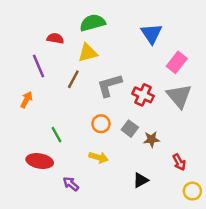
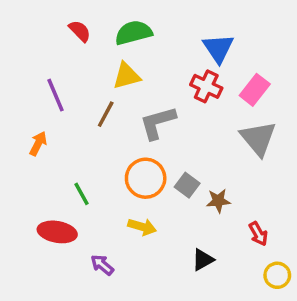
red semicircle: (55, 38) -> (80, 31), moved, turned 35
red cross: (143, 95) -> (206, 86), moved
orange circle: (101, 124) -> (146, 178), size x1.5

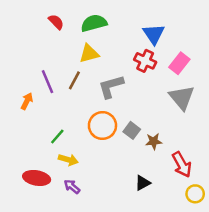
purple line: (55, 95) -> (48, 82), moved
green line: (81, 194) -> (57, 136), turned 70
yellow arrow: (142, 227) -> (68, 160), moved
red ellipse: (57, 232) -> (37, 178), moved
red arrow: (258, 234) -> (182, 165), size x1.5

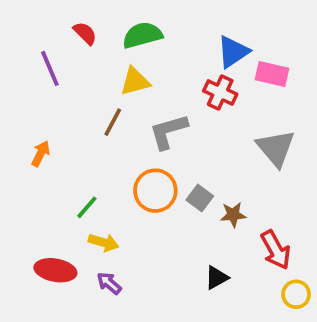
blue triangle: (154, 34) -> (233, 52), turned 30
pink rectangle: (179, 63) -> (272, 74), moved, turned 65
purple line: (48, 82) -> (50, 68), moved

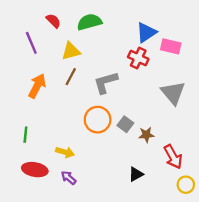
yellow triangle: (135, 81) -> (71, 51), moved
orange arrow: (41, 154) -> (37, 86), moved, size x1.5
green line: (87, 207) -> (25, 135), moved, turned -35

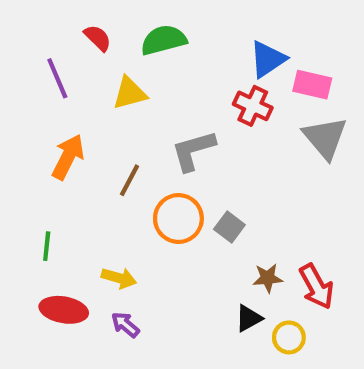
brown line: (71, 77) -> (130, 180), moved
gray triangle: (173, 93) -> (325, 138), moved
brown star: (146, 135) -> (268, 278), moved
yellow circle: (186, 185) -> (289, 337), moved

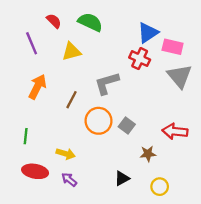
green semicircle: (164, 40) -> (90, 22), turned 40
red arrow: (317, 286) -> (175, 131), moved, turned 125
black triangle: (249, 318) -> (122, 178), moved

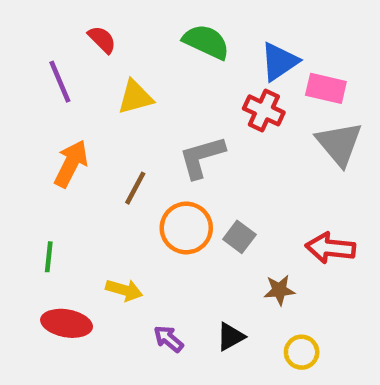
green semicircle: (90, 22) -> (206, 42), moved
purple arrow: (69, 180) -> (169, 339), moved

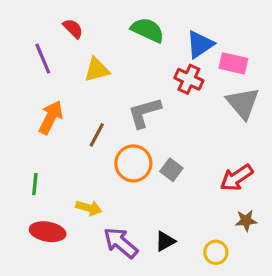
red arrow: (330, 248) -> (237, 178), turned -40
brown star: (279, 290) -> (246, 221), moved
purple arrow: (169, 339) -> (121, 243), size x1.6

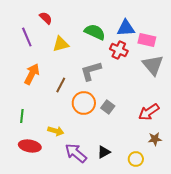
green semicircle: (148, 30) -> (95, 32), moved
blue triangle: (200, 44) -> (126, 28), turned 30

